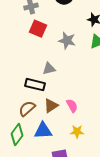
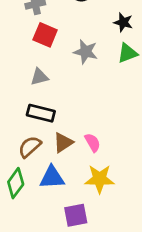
gray triangle: (49, 69) -> (39, 77), moved
yellow star: (77, 132) -> (100, 179), size x1.5

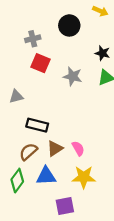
gray triangle: (39, 77) -> (16, 96), moved

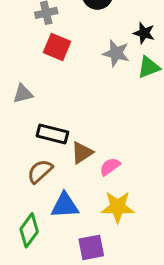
gray star: (73, 76) -> (116, 53), moved
brown triangle: (55, 148) -> (82, 153), moved
pink semicircle: (78, 148) -> (110, 167), turned -96
green diamond: (17, 181) -> (29, 230), moved

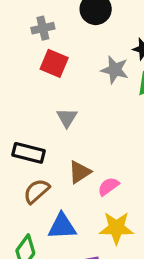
gray triangle: (23, 94) -> (67, 118), moved, turned -45
black rectangle: (52, 134) -> (29, 153), moved

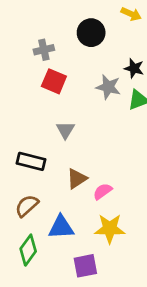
brown semicircle: (36, 191) -> (27, 206), moved

